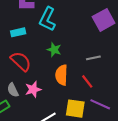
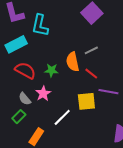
cyan rectangle: (18, 32) -> (16, 44), size x1.5
green star: (54, 50) -> (51, 70), moved
orange semicircle: (61, 75) -> (73, 62), moved

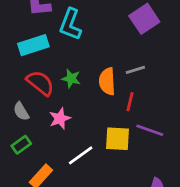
green star: (51, 70) -> (71, 79), moved
red line: (91, 74) -> (130, 102), turned 56
gray semicircle: (25, 99) -> (21, 111), moved

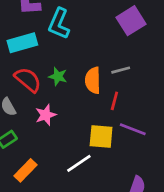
white line: (81, 155) -> (79, 163), moved

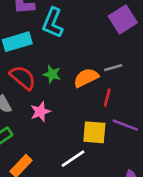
orange semicircle: (93, 80) -> (86, 78), turned 65

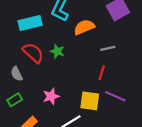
orange semicircle: (86, 78) -> (84, 27), moved
pink star: (40, 112) -> (51, 96), moved

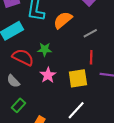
pink star: (51, 96) -> (48, 75), moved
yellow square: (90, 101) -> (78, 78), moved

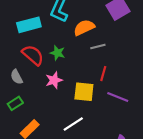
gray line: (90, 33) -> (98, 46), moved

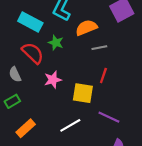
cyan rectangle: (29, 25) -> (30, 22), turned 40
green star: (57, 53) -> (56, 43), moved
purple line: (118, 97) -> (109, 117), moved

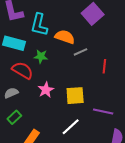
orange semicircle: (86, 28) -> (65, 37), turned 54
gray semicircle: (15, 74) -> (11, 93), turned 104
red line: (103, 75) -> (104, 66), moved

